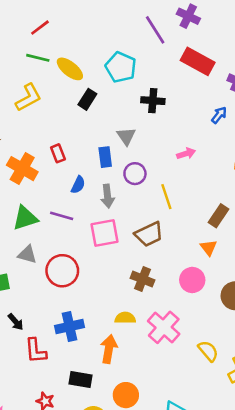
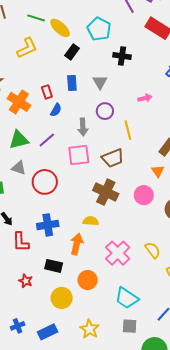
blue rectangle: (105, 157) -> (72, 83), moved
blue semicircle: (78, 185) -> (56, 110), moved
purple line: (62, 216) -> (47, 140), turned -60
brown cross: (143, 279) -> (106, 192), size x1.4
pink cross: (164, 327) -> (118, 253), moved

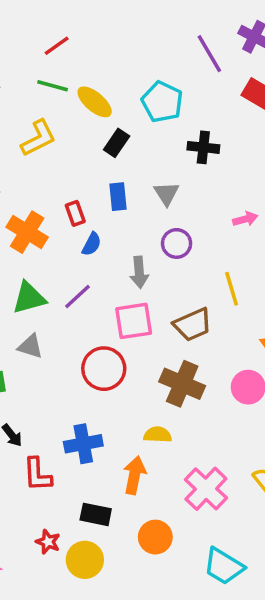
yellow line: (128, 130) -> (232, 289), moved
red circle: (45, 182) -> (104, 369), moved
yellow circle: (62, 298) -> (85, 560), moved

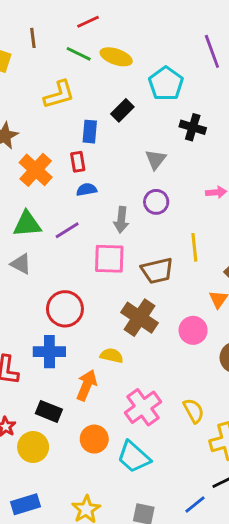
yellow ellipse: (95, 102) -> (116, 57), moved, turned -32
blue rectangle: (118, 197) -> (90, 132), moved
blue semicircle: (92, 244) -> (87, 190), turned -138
red circle: (104, 369) -> (65, 309), moved
cyan trapezoid: (224, 566) -> (134, 457), moved

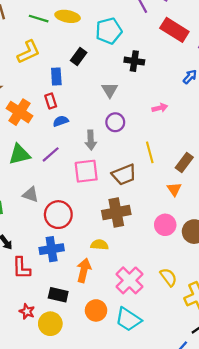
cyan pentagon: (166, 84) -> (109, 31), turned 30
gray triangle: (21, 264) -> (30, 195), moved
brown cross: (140, 318) -> (116, 212), turned -36
pink circle: (193, 330) -> (165, 225), moved

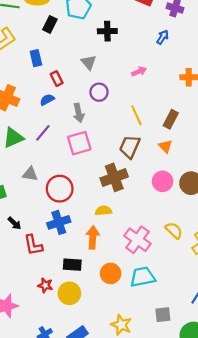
black rectangle: (79, 56) -> (50, 24), moved
red rectangle: (51, 101) -> (57, 79), moved
brown trapezoid: (124, 175) -> (130, 147), moved, turned 145
cyan trapezoid: (128, 319) -> (143, 277), turned 145

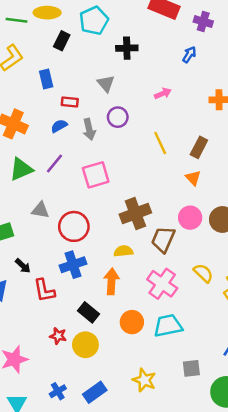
red rectangle: (57, 79) -> (70, 102), turned -56
gray arrow: (79, 113) -> (89, 129), moved
brown trapezoid: (130, 147) -> (163, 239), moved
black rectangle: (72, 265) -> (88, 312), turned 36

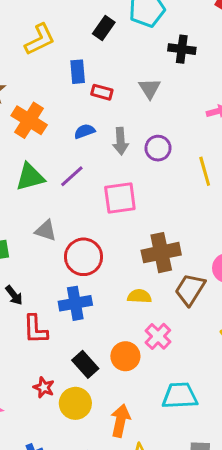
red rectangle: (70, 102) -> (102, 92), moved
purple circle: (118, 117) -> (158, 148), moved
orange arrow: (111, 281) -> (120, 421), moved
pink cross: (162, 284) -> (158, 336), moved, size x0.7
orange circle: (132, 322) -> (125, 356), moved

